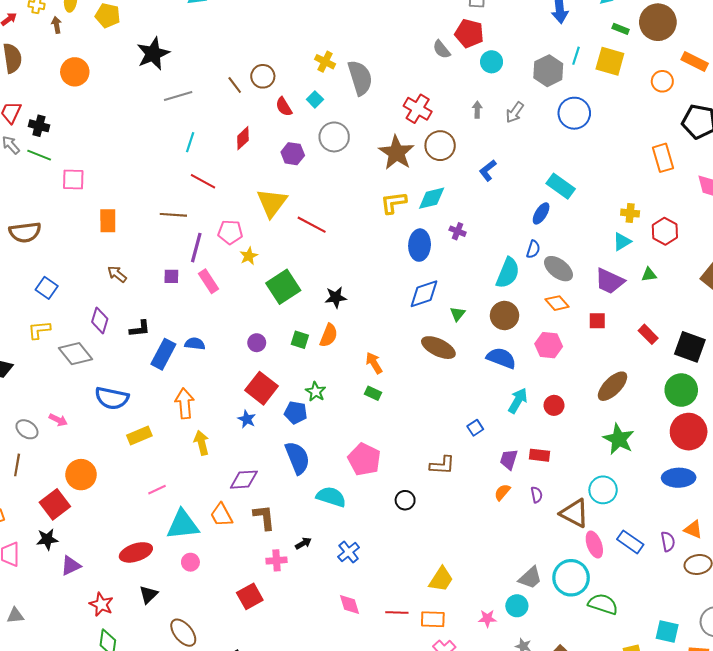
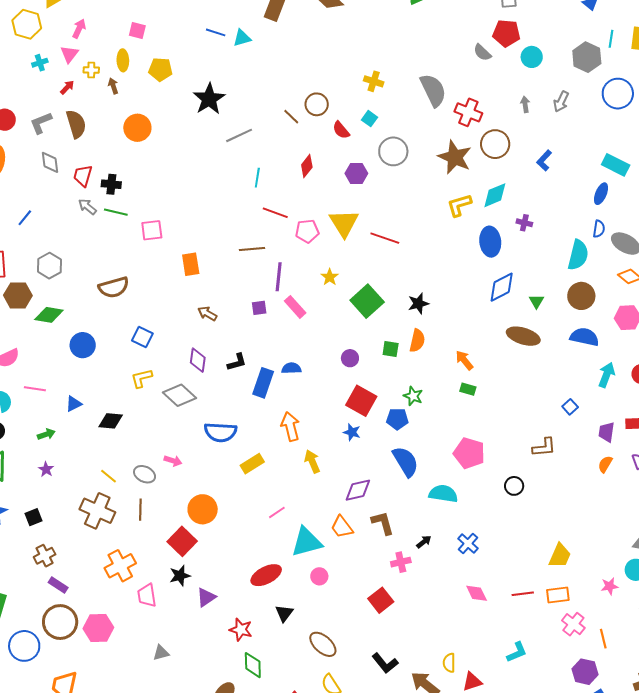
gray semicircle: (360, 78) -> (433, 90), moved
pink pentagon: (230, 232) -> (307, 231), moved

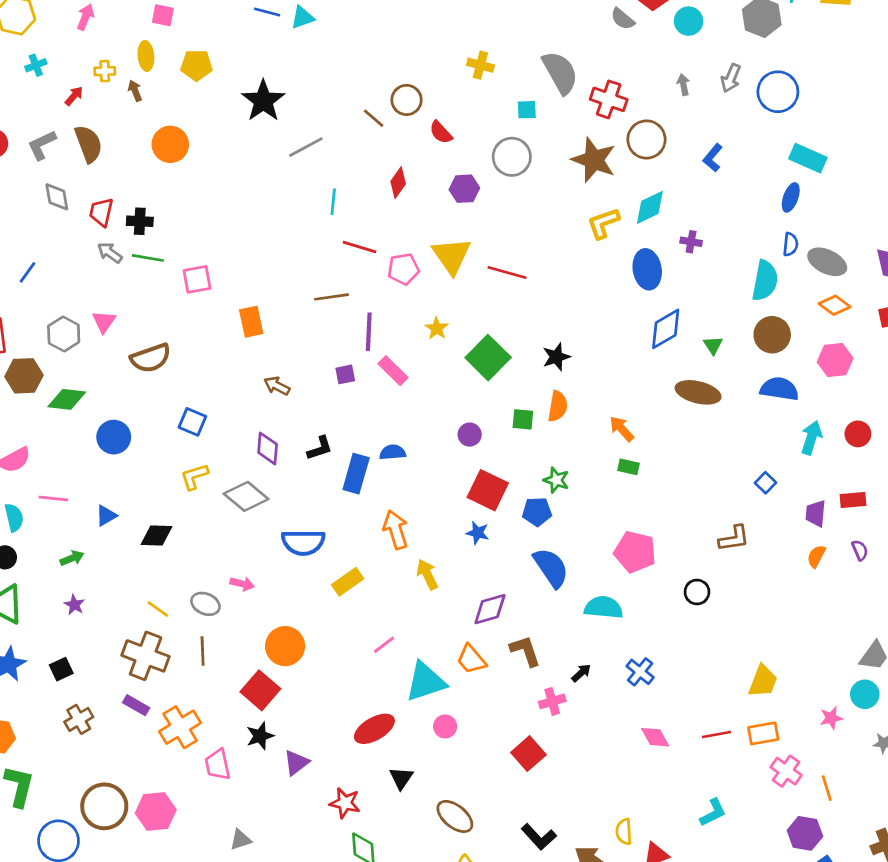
pink triangle: (69, 54) -> (104, 322), moved
blue circle: (618, 94) -> (778, 92), moved
cyan square: (370, 119) -> (527, 110), moved, turned -35
purple rectangle: (58, 585) -> (136, 705), moved

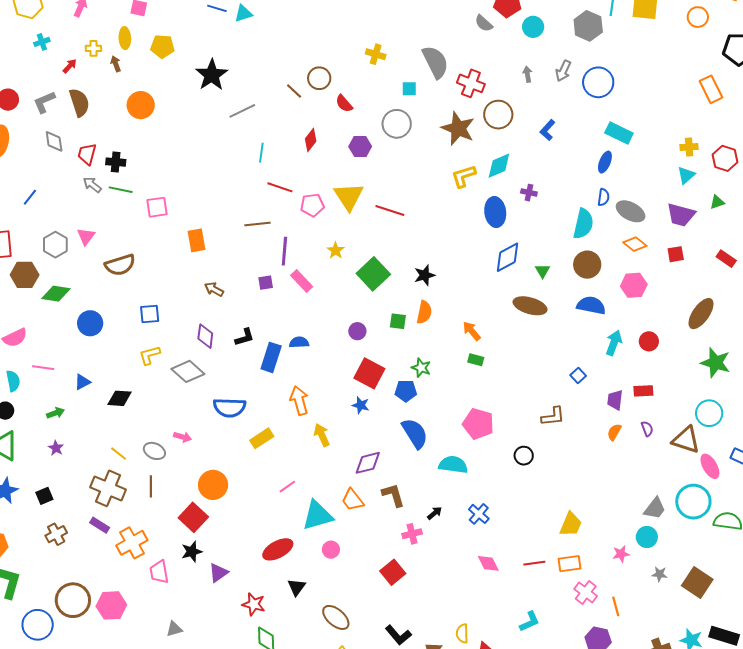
blue square: (192, 422) -> (150, 314), turned -30

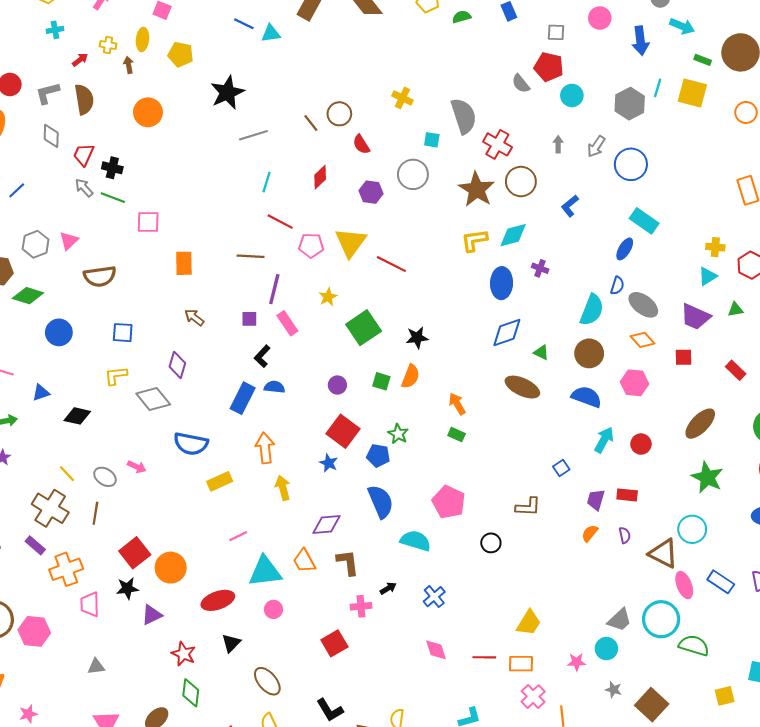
green triangle: (543, 271) -> (541, 352), turned -42
black L-shape: (245, 337) -> (262, 356), moved, turned 140
orange circle: (213, 485) -> (171, 568), moved

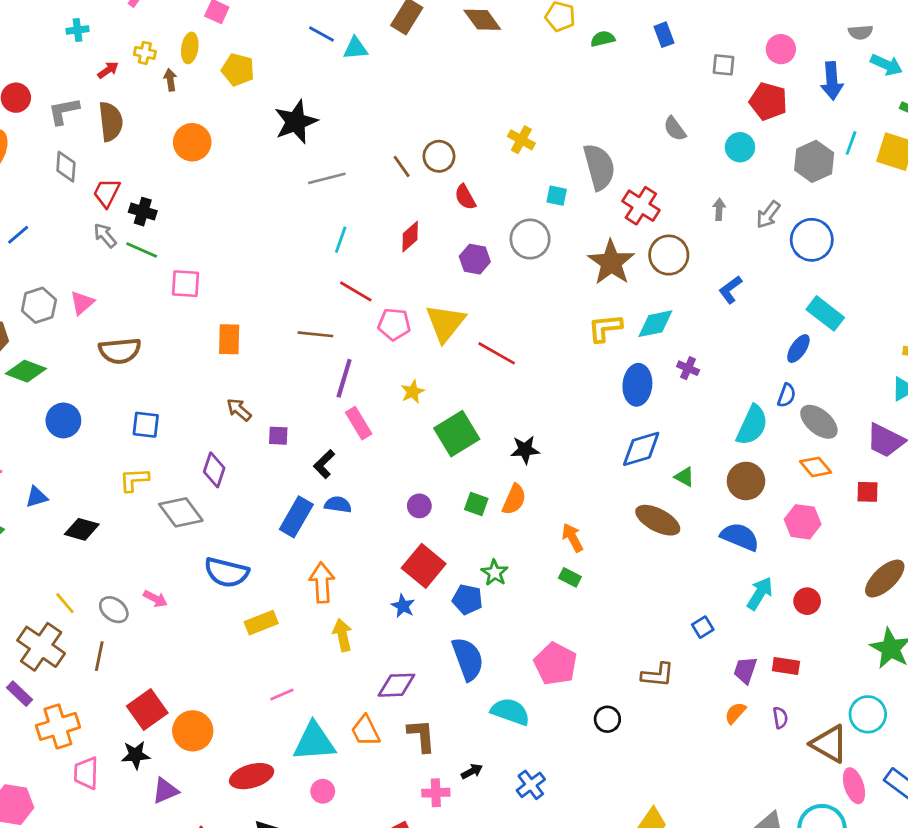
red pentagon: (549, 67) -> (768, 101), moved
purple square: (249, 319) -> (278, 436), moved

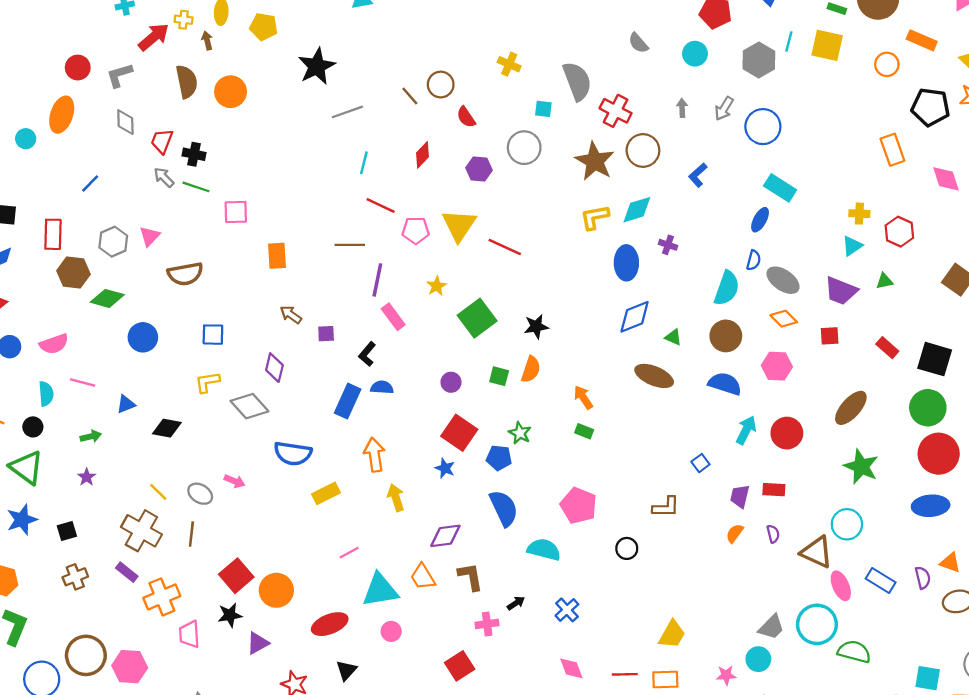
red arrow: (108, 70) -> (154, 37), size x1.8
brown semicircle: (111, 122) -> (187, 82), moved
red circle: (807, 601) -> (787, 433), size x1.4

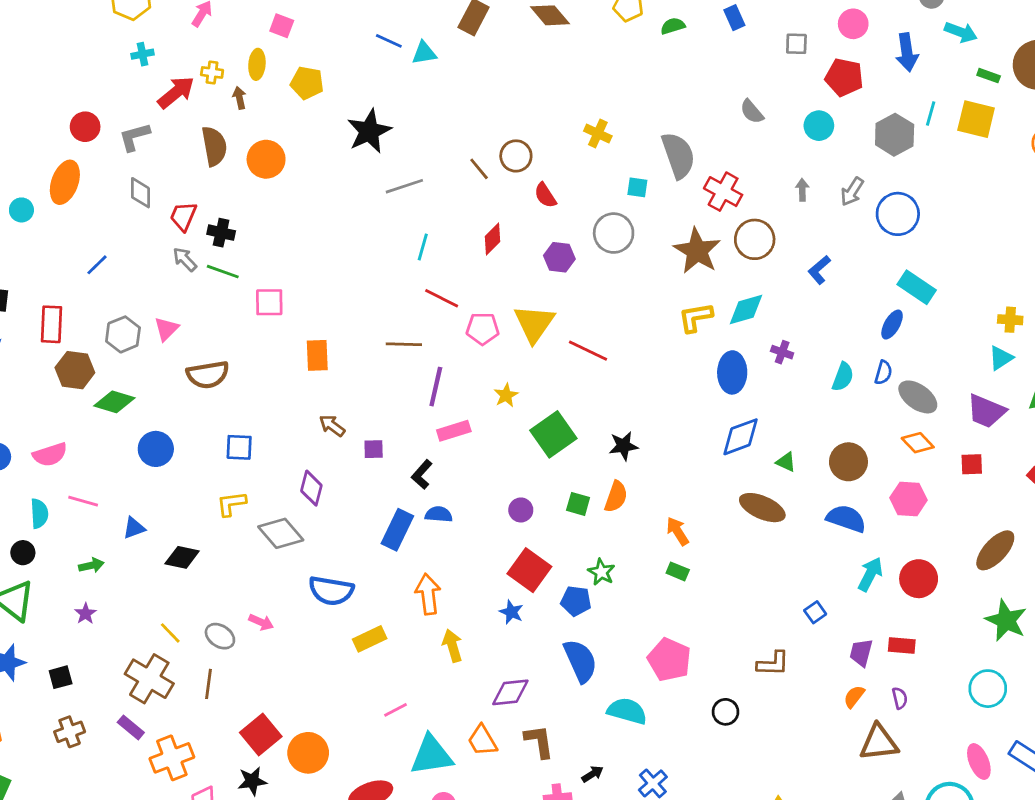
cyan semicircle: (727, 288) -> (843, 377), moved, size x0.7
pink rectangle: (393, 317) -> (454, 431), turned -72
brown triangle: (817, 552) -> (879, 743), moved, turned -32

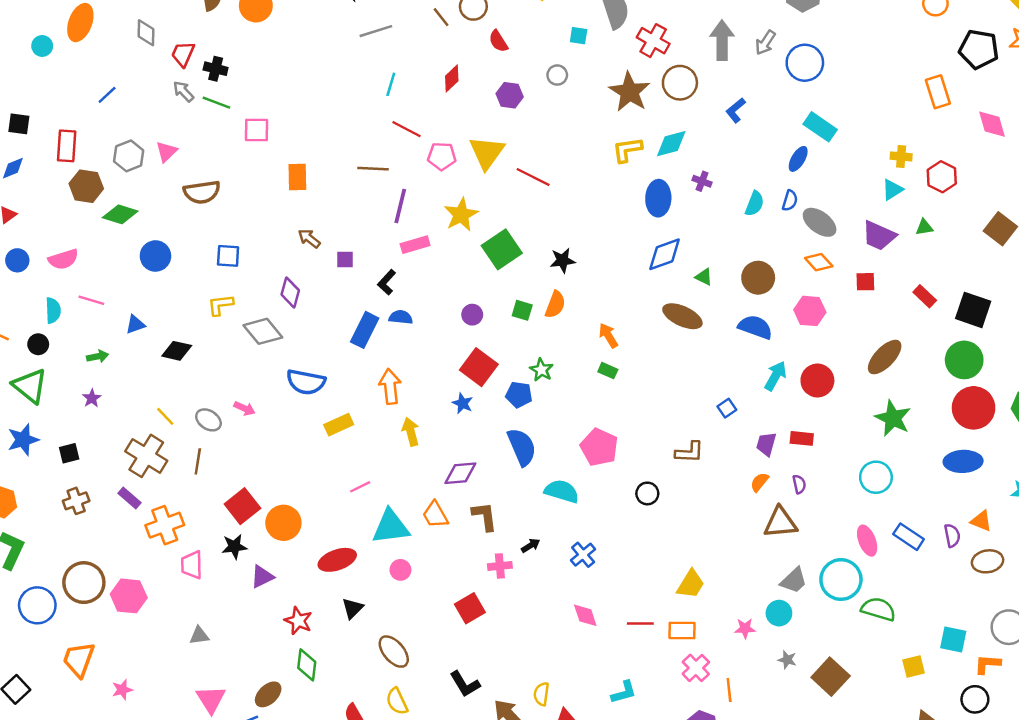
gray arrow: (802, 190) -> (722, 40), size x2.0
gray circle: (614, 233) -> (557, 75), size x0.6
yellow star: (506, 395) -> (461, 215), size x1.6

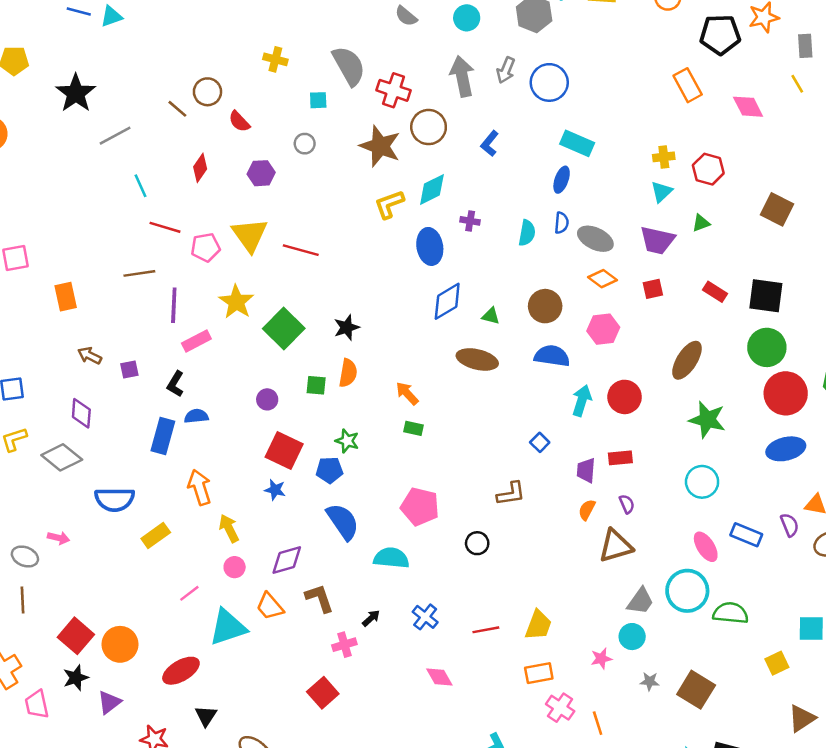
cyan line: (391, 84) -> (141, 186), turned -30
pink circle: (400, 570) -> (235, 567), moved
red line: (640, 623) -> (486, 630), moved

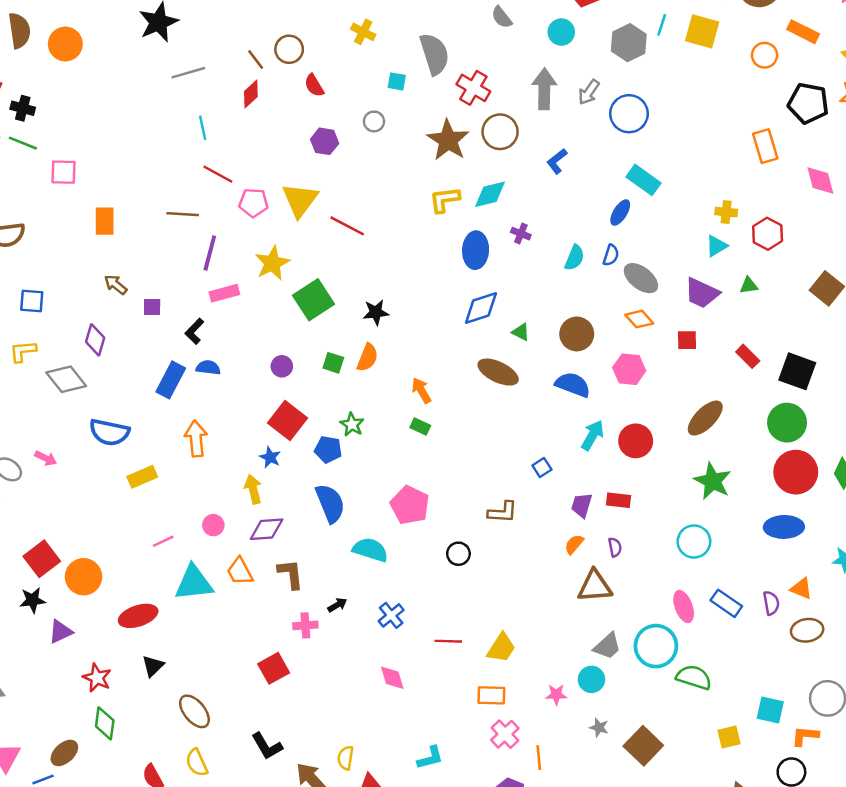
red diamond: (200, 168) -> (251, 94), moved
yellow arrow: (229, 528) -> (253, 489), moved

